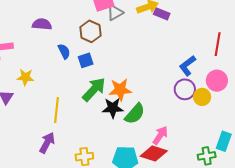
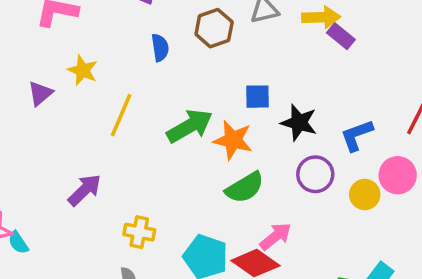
blue square: (86, 60) -> (258, 97), moved
purple circle: (185, 89) -> (315, 174), moved
black star: (113, 108) -> (299, 123), moved
yellow line: (56, 110) -> (121, 115), moved

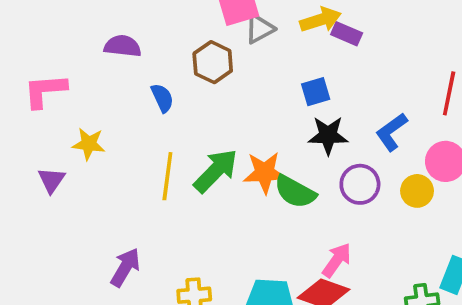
blue square: (258, 97) -> (316, 92), moved
yellow line: (121, 115) -> (167, 176), moved
green semicircle: (245, 188) -> (295, 192), moved, turned 75

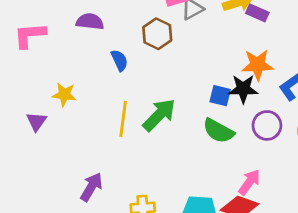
pink L-shape: (45, 91) -> (30, 35), moved
blue square: (316, 92) -> (220, 96), moved, turned 30
orange star: (265, 173) -> (257, 65), moved

